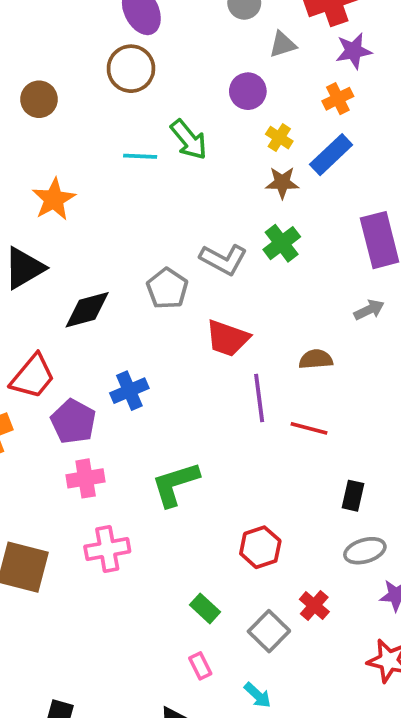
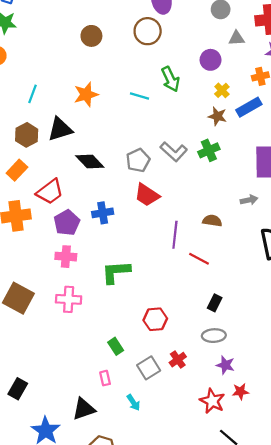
cyan line: (140, 156) -> (139, 96), moved
black diamond: (87, 310) -> (90, 161), turned 48
red trapezoid: (228, 338) -> (147, 195), moved

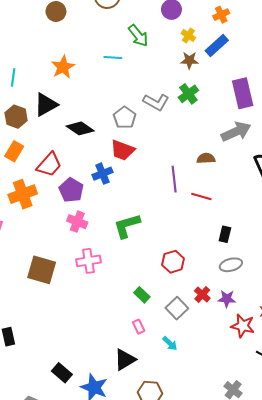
red trapezoid: (147, 195) -> (123, 150), moved
gray arrow: (249, 200) -> (236, 132), size x1.8
pink cross: (66, 257) -> (77, 222), turned 30
purple star: (225, 365) -> (227, 299), moved
black rectangle: (18, 389) -> (62, 373), moved, turned -66

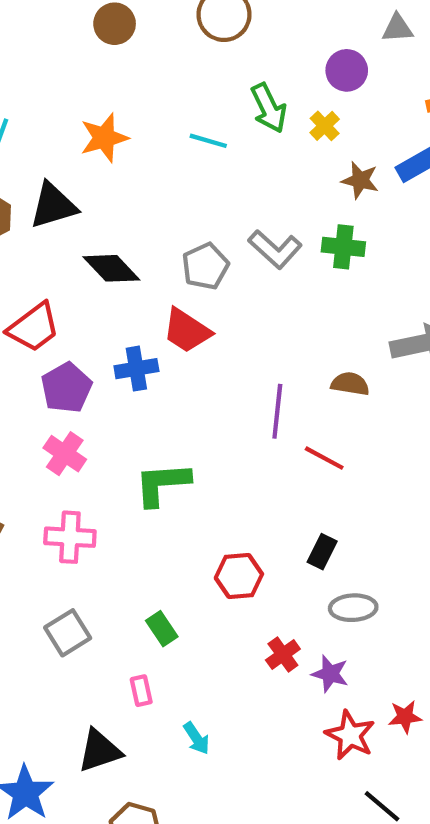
yellow cross: (188, 35) -> (325, 126), moved
green cross: (188, 94) -> (343, 247), turned 30
black rectangle: (225, 234) -> (322, 552), moved
gray square: (177, 308) -> (68, 633), moved

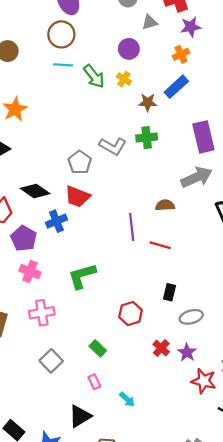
cyan line: (208, 141) -> (63, 65), moved
black diamond: (111, 268) -> (35, 191), moved
purple star: (330, 674) -> (187, 352), turned 30

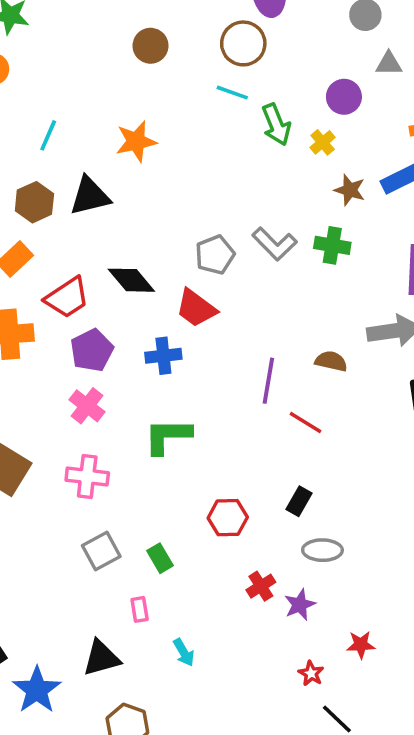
blue cross: (56, 221) -> (163, 356), moved
gray square: (51, 361) -> (101, 551), moved
red star: (204, 381) -> (311, 673), moved, size x0.6

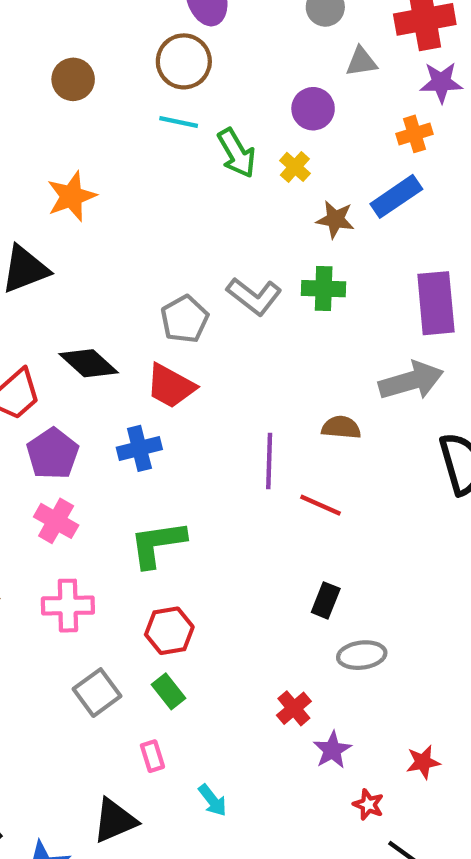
red hexagon: (228, 518) -> (169, 631), moved
purple star: (300, 605) -> (332, 750), moved

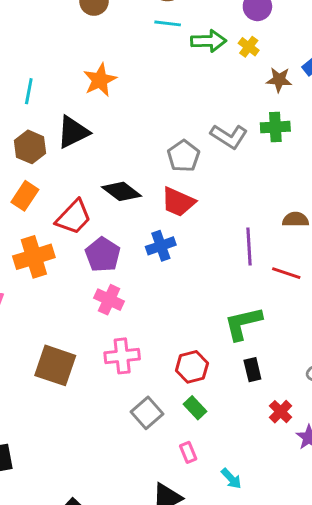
green arrow: (237, 153) -> (209, 41), turned -56
green L-shape: (158, 544) -> (243, 323), moved
black rectangle: (326, 600) -> (252, 370), moved, turned -30

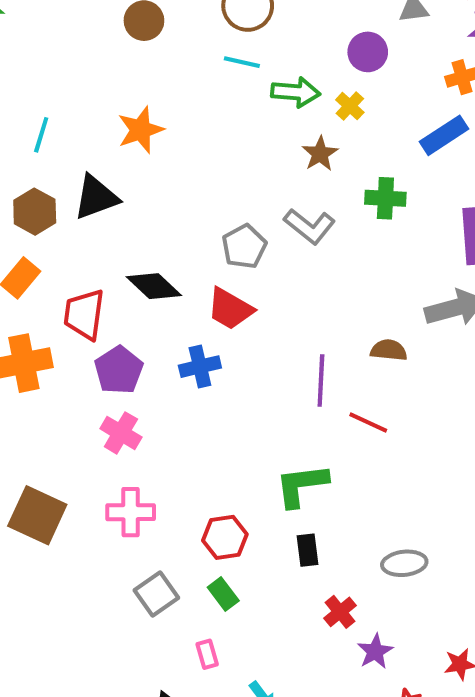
brown star: (279, 80) -> (320, 154), moved, turned 30
green cross: (275, 127) -> (385, 198), moved
red trapezoid: (73, 217) -> (84, 314), turned 138

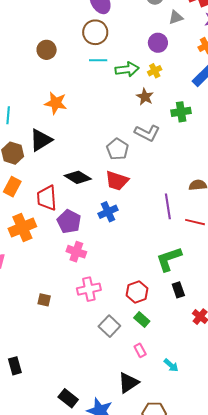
yellow cross: (350, 106) -> (155, 71), turned 32
orange star: (141, 130) -> (56, 103), turned -30
brown square: (37, 515) -> (44, 300), size x0.5

